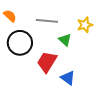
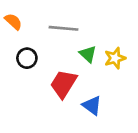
yellow star: (85, 25) -> (115, 58), moved
black circle: (20, 43) -> (27, 58), size x0.6

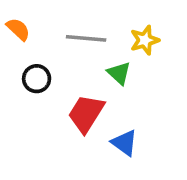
yellow star: (115, 58) -> (145, 40), moved

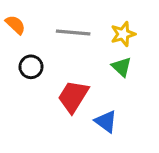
green triangle: (119, 73) -> (122, 67), moved

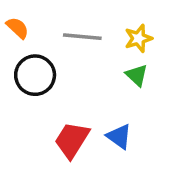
black circle: (31, 67) -> (35, 75), size x1.5
red trapezoid: (73, 96) -> (72, 140), moved

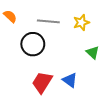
black circle: (35, 75) -> (33, 44), moved
green triangle: (137, 75) -> (93, 52), moved

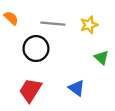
red trapezoid: (42, 82) -> (30, 90), moved

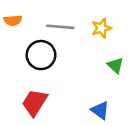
orange semicircle: (11, 18) -> (13, 20), turned 133
blue triangle: (77, 88) -> (100, 110), moved

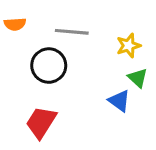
yellow star: (101, 28) -> (128, 46), moved
blue triangle: (100, 110) -> (119, 101), moved

